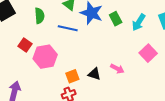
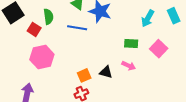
green rectangle: (116, 19) -> (131, 43), moved, turned -56
red square: (25, 45) -> (34, 29), moved
pink hexagon: (45, 57) -> (42, 57), moved

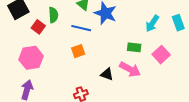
pink hexagon: (42, 57) -> (31, 58), moved
pink arrow: (129, 66) -> (130, 69), size x1.5
orange square: (84, 75) -> (78, 51), moved

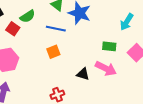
green semicircle: (53, 15) -> (28, 16), turned 63

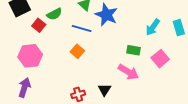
orange square: (53, 52) -> (77, 51), turned -32
black triangle: (83, 74) -> (104, 90), moved, turned 40

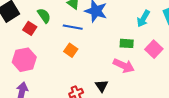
green semicircle: (54, 14) -> (44, 16), turned -91

